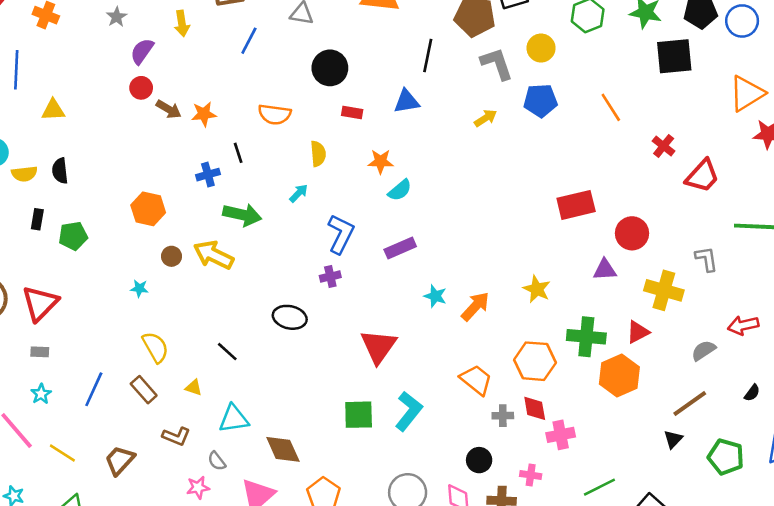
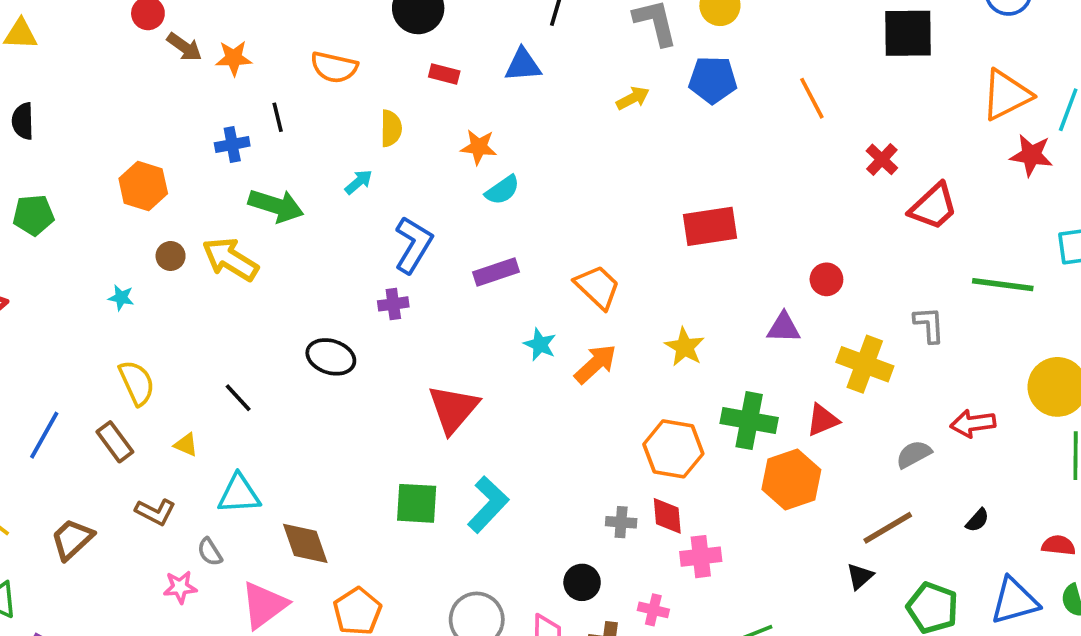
red rectangle: (576, 205) -> (710, 226), moved
red circle: (632, 233) -> (826, 279), size x0.7
orange trapezoid: (476, 380) -> (597, 287), moved

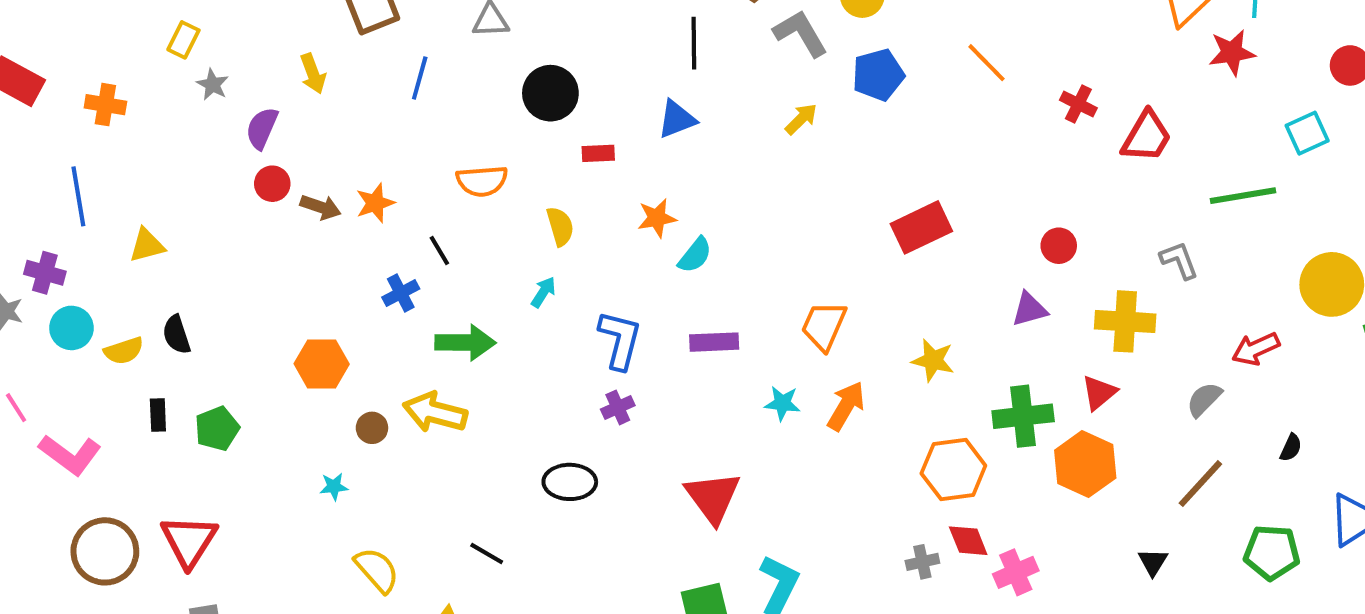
purple rectangle: (496, 272) -> (714, 342), turned 33
orange trapezoid: (597, 287) -> (824, 326), turned -93
black triangle: (860, 576) -> (1153, 562), moved

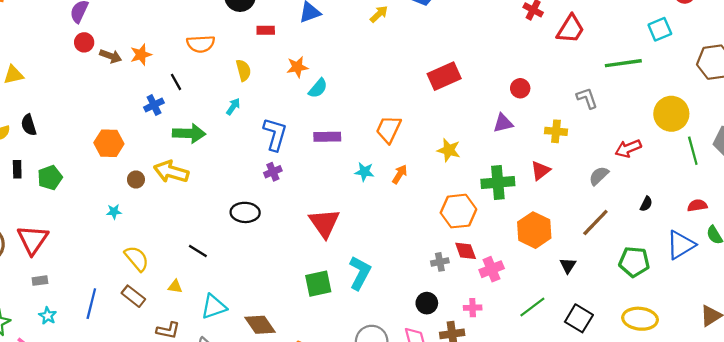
yellow cross: (1125, 321) -> (556, 131), size x0.7
orange arrow: (846, 406) -> (400, 174), size x0.7
orange hexagon: (1085, 464) -> (534, 230), moved

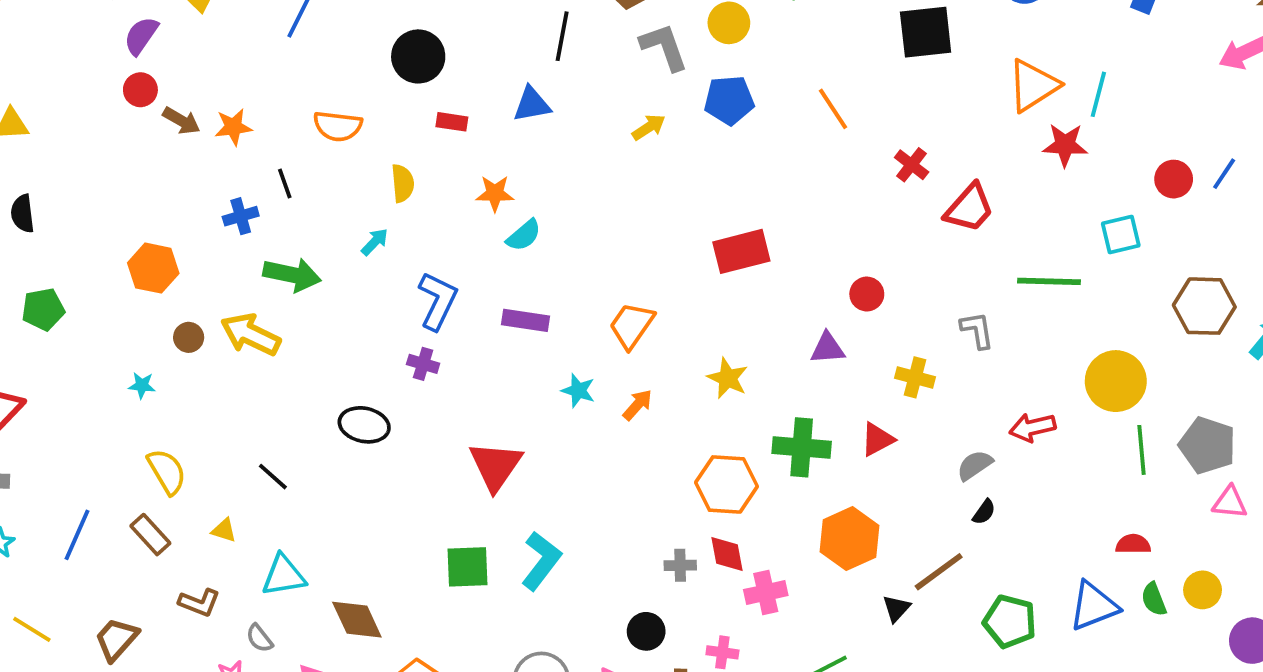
purple cross: (273, 172) -> (423, 364), turned 30
black semicircle: (646, 204) -> (984, 512), moved
brown line: (595, 223) -> (939, 572), moved

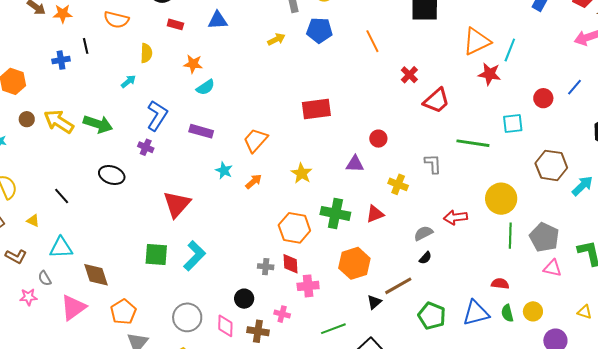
blue line: (1224, 174) -> (575, 87), moved
green arrow: (292, 275) -> (98, 124), moved

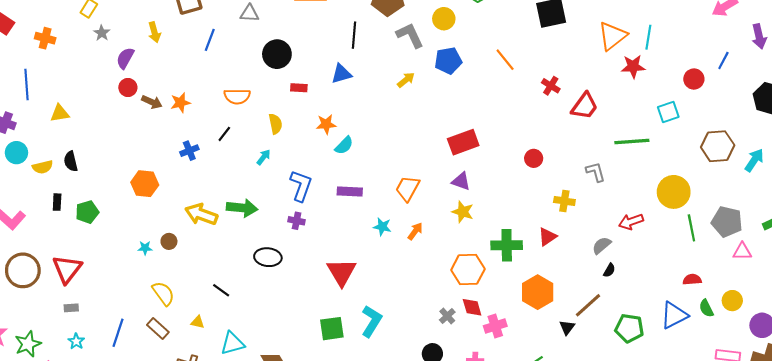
black line: (86, 46) -> (224, 134), moved, turned 63
brown circle: (27, 119) -> (169, 241), moved
purple triangle: (355, 164) -> (461, 181), moved, turned 30
gray cross: (266, 267) -> (447, 316), turned -35

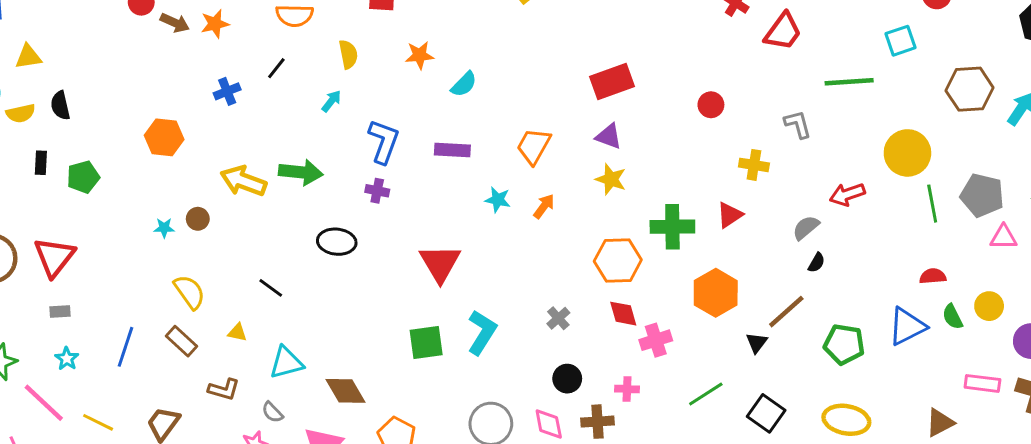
yellow triangle: (60, 113) -> (28, 57), moved
cyan semicircle: (344, 145) -> (464, 84), moved
gray cross: (447, 316) -> (558, 318), moved

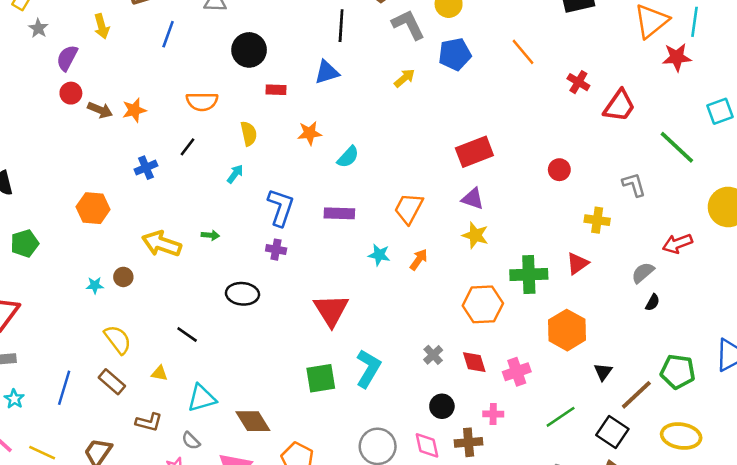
green line: (849, 82) -> (677, 147), turned 48
green arrow: (301, 172) -> (210, 235), size x0.5
brown line: (786, 312) -> (636, 395), moved
red diamond: (623, 314) -> (474, 362), moved

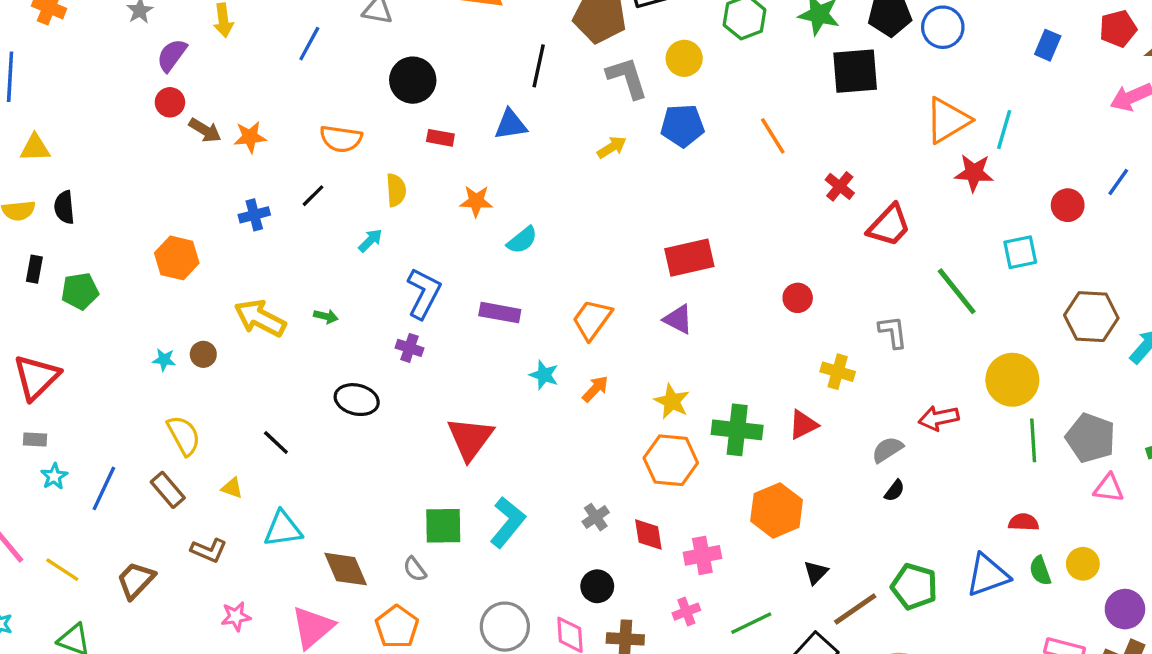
yellow star: (475, 235) -> (672, 401), moved
cyan star: (14, 399) -> (54, 476), moved
pink cross: (493, 414) -> (686, 612), moved, turned -30
gray semicircle: (191, 441) -> (415, 569), moved

